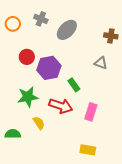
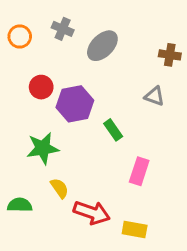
red arrow: (61, 106) -> (92, 213), moved

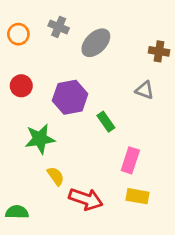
red circle: (41, 87) -> (21, 86), moved
green semicircle: (20, 205) -> (17, 212), moved
yellow rectangle: (135, 229) -> (137, 196), moved

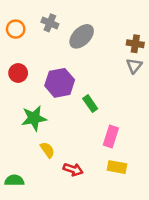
gray triangle: (145, 90) -> (134, 66), moved, turned 49
red arrow: (86, 199) -> (73, 169), size x0.7

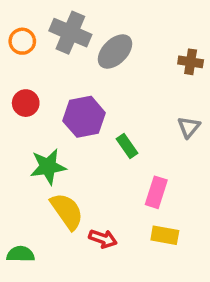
gray cross: (50, 23) -> (70, 33), size x1.6
gray triangle: (134, 66) -> (189, 127), moved
yellow semicircle: (47, 150) -> (67, 211), size x1.6

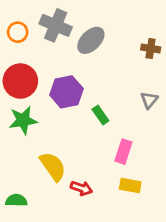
red circle: (26, 103) -> (20, 81), size x1.6
green star: (48, 167) -> (23, 120), moved

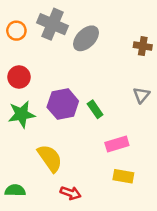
red circle: (20, 81) -> (19, 77), size x0.7
purple hexagon: (66, 92) -> (63, 104), moved
pink rectangle: (123, 152) -> (117, 144), turned 55
red arrow: (81, 188) -> (71, 193), moved

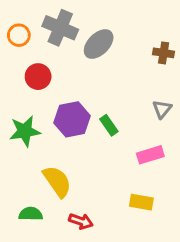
red circle: (19, 77) -> (38, 77), moved
pink rectangle: (117, 144) -> (150, 155), moved
green semicircle: (15, 190) -> (31, 214), moved

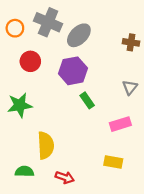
purple hexagon: (72, 119) -> (73, 71), moved
yellow semicircle: (57, 181) -> (46, 145), turned 32

